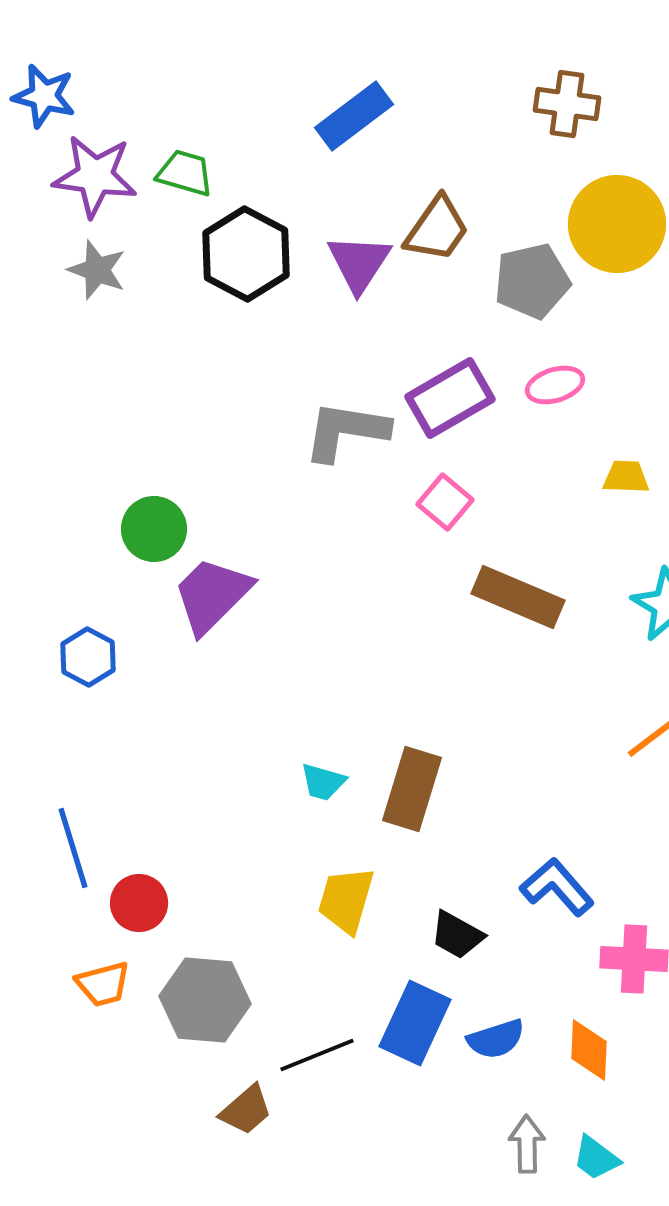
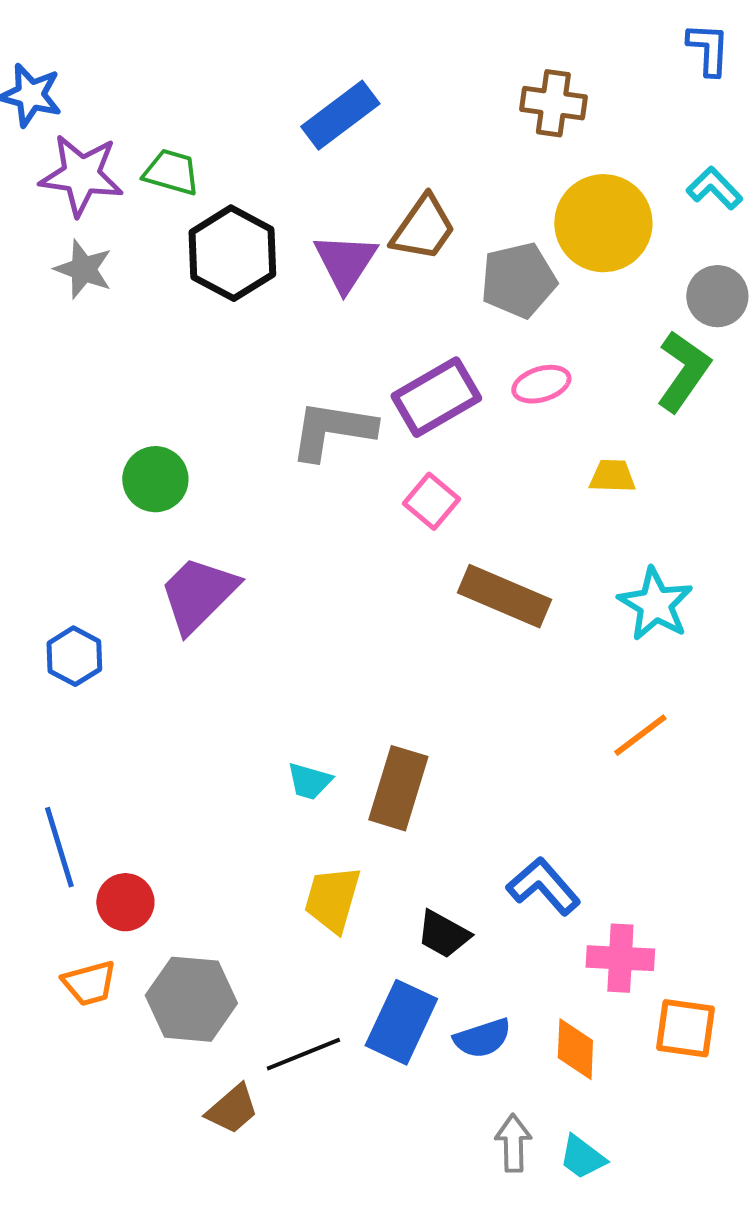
green circle: (154, 529) -> (155, 479), moved

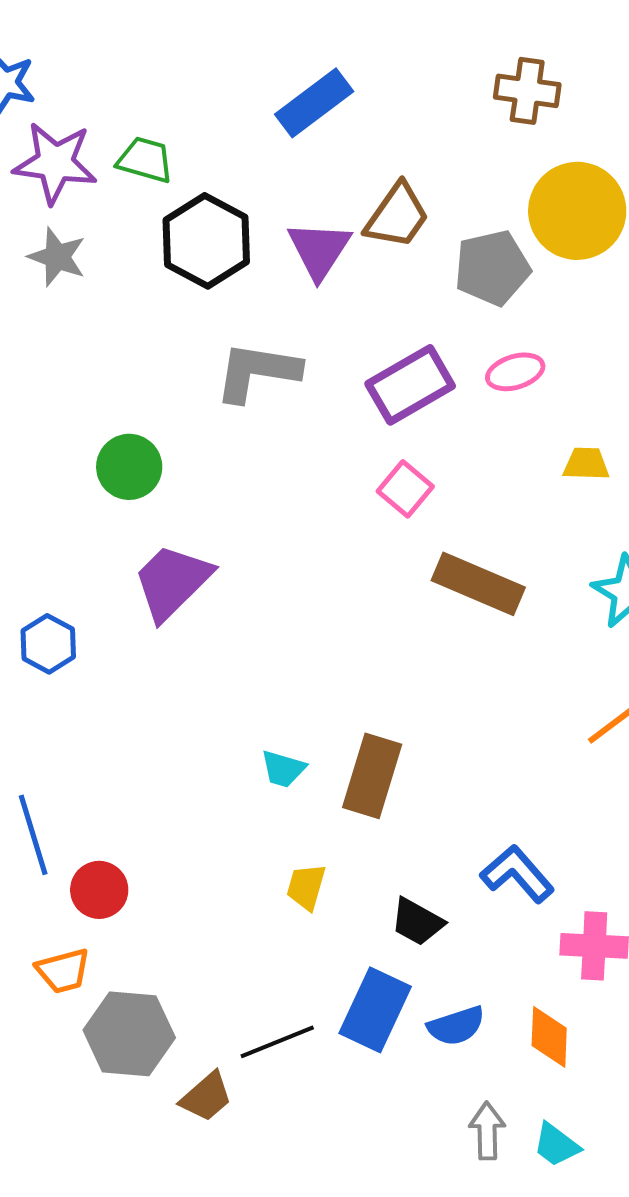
gray L-shape: (332, 430) -> (257, 372), moved
yellow trapezoid: (332, 899) -> (306, 887), size x0.7
gray hexagon: (191, 999) -> (129, 1034), moved

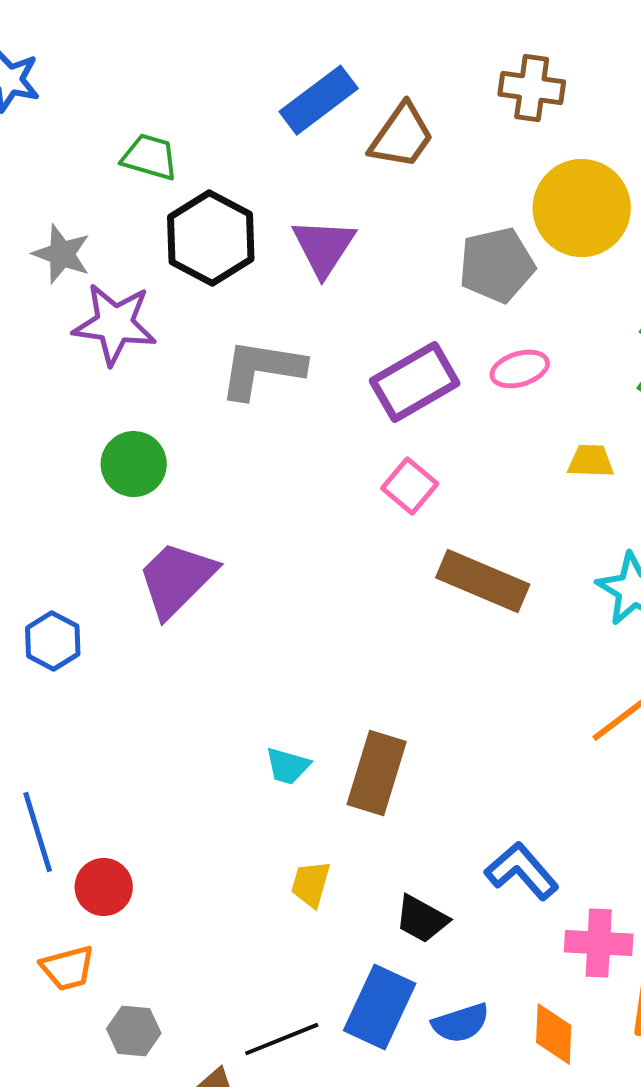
purple star: (55, 163) -> (115, 324), moved
brown trapezoid: (397, 216) -> (402, 136), moved
gray hexagon: (129, 1034) -> (134, 1031), size x0.6

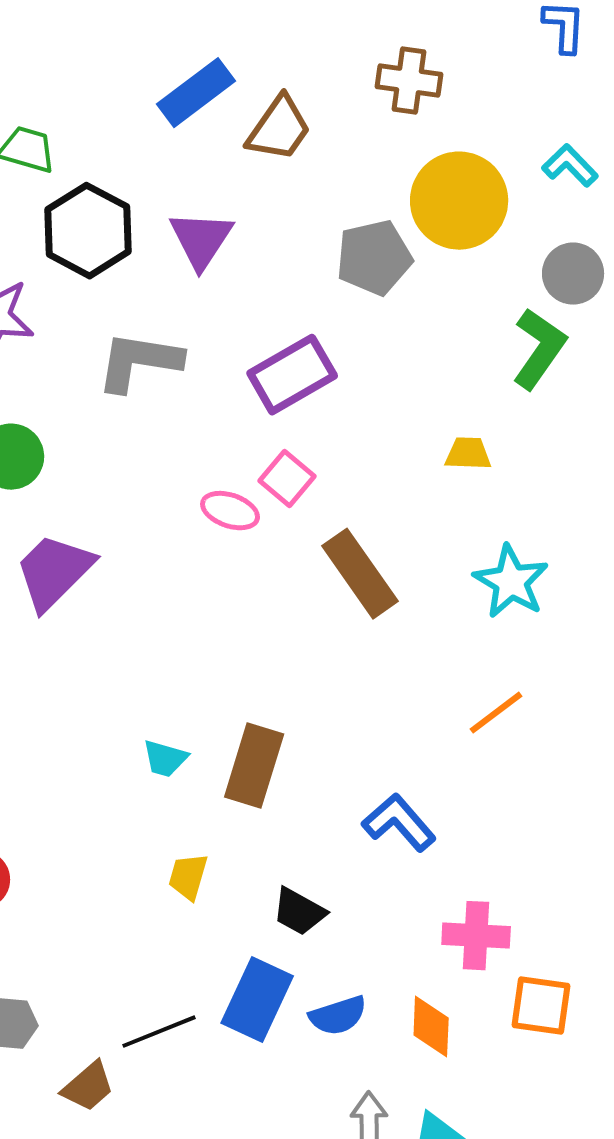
pink ellipse: (520, 369) -> (230, 511), moved, turned 36
brown rectangle: (483, 581) -> (360, 574), turned 32
blue L-shape: (522, 871) -> (399, 823), moved

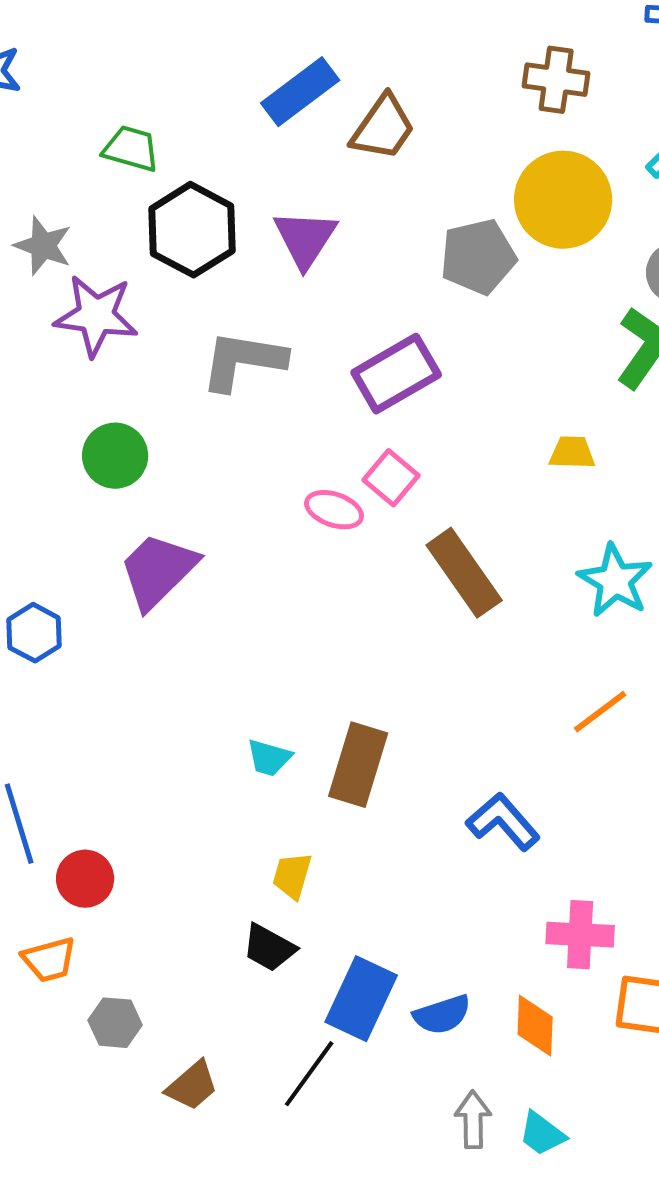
brown cross: (409, 81) -> (556, 80), moved
black trapezoid: (299, 912) -> (269, 948), moved
black line: (159, 1032) -> (309, 1074), moved, turned -32

